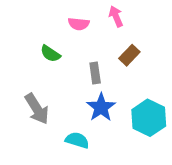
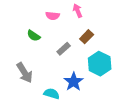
gray rectangle: (95, 73) -> (64, 49), turned 56
blue star: (101, 107) -> (74, 82), moved
cyan hexagon: (149, 118) -> (100, 64), moved

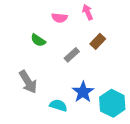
cyan hexagon: (100, 64) -> (112, 103), moved

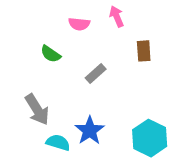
brown rectangle: (98, 41) -> (144, 51), moved, turned -48
blue star: (83, 92) -> (90, 131), moved
cyan semicircle: (58, 105) -> (58, 143), moved

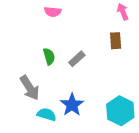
pink arrow: (117, 16) -> (123, 12), moved
pink semicircle: (79, 24) -> (53, 12), moved
green semicircle: (51, 54) -> (49, 56), moved, turned -140

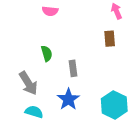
gray rectangle: (77, 59) -> (73, 68), moved, turned -56
cyan semicircle: (47, 114) -> (34, 112), moved

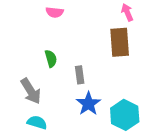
brown rectangle: (110, 39) -> (120, 42), size x1.6
blue star: (68, 99) -> (88, 104), moved

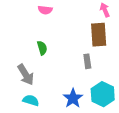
gray rectangle: (80, 75) -> (87, 61), moved
blue star: (88, 104) -> (73, 98), moved

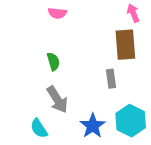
gray arrow: (26, 75) -> (57, 100), moved
cyan semicircle: (31, 100) -> (39, 128), turned -140

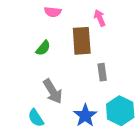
pink arrow: (133, 13) -> (100, 18), moved
brown rectangle: (125, 45) -> (82, 41), moved
green semicircle: (53, 62) -> (43, 48), moved, turned 56

